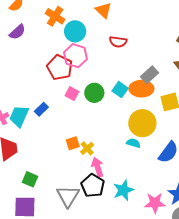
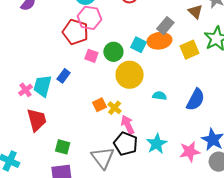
yellow circle: (142, 123) -> (130, 75), moved

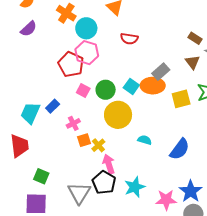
pink cross: (26, 90) -> (73, 123), moved

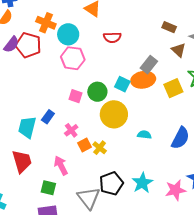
brown rectangle: (195, 38) -> (169, 27), moved
red pentagon: (71, 64) -> (28, 45), moved
pink arrow: (109, 164) -> (61, 165), moved
black pentagon: (104, 183) -> (111, 183), turned 30

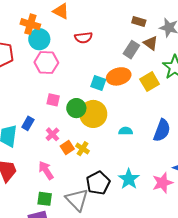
orange cross: (46, 23) -> (30, 24), moved
gray rectangle: (149, 65) -> (131, 50), moved
green circle: (97, 92) -> (76, 108), moved
green square: (48, 188) -> (45, 199), moved

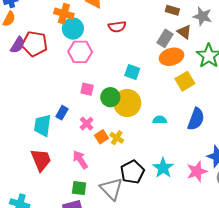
orange ellipse: (119, 76) -> (172, 57), moved
yellow square: (150, 82) -> (185, 81), moved

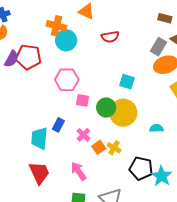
pink hexagon: (80, 52) -> (67, 80), moved
black pentagon: (132, 172) -> (141, 168), moved, turned -30

